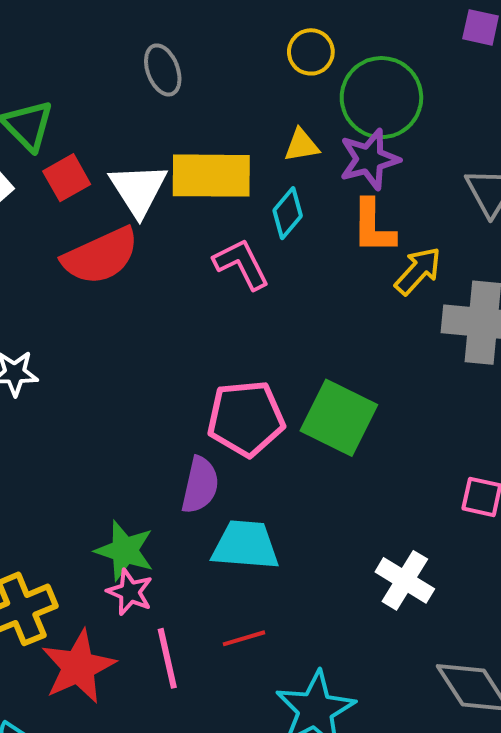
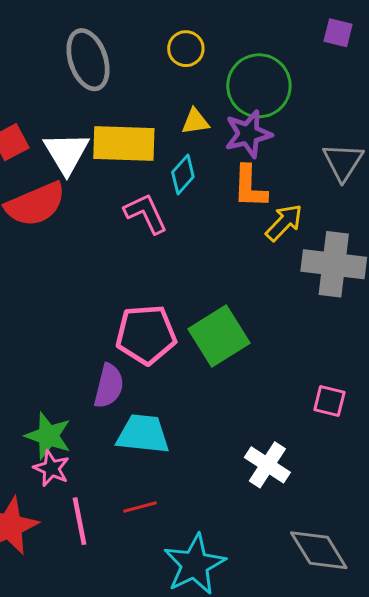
yellow circle: (311, 52) -> (186, 49), moved
gray ellipse: (163, 70) -> (88, 60), size x1.5
green square: (339, 418) -> (219, 336), turned 30

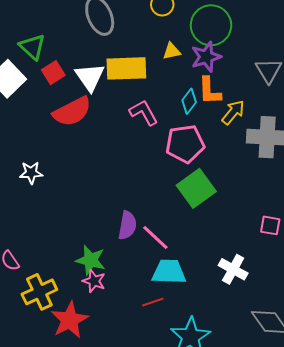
cyan diamond: (183, 174) -> (189, 101), moved
pink pentagon: (146, 335) -> (185, 144), moved
cyan trapezoid: (143, 434) -> (169, 272), moved
pink line: (79, 521) -> (155, 237), moved, turned -32

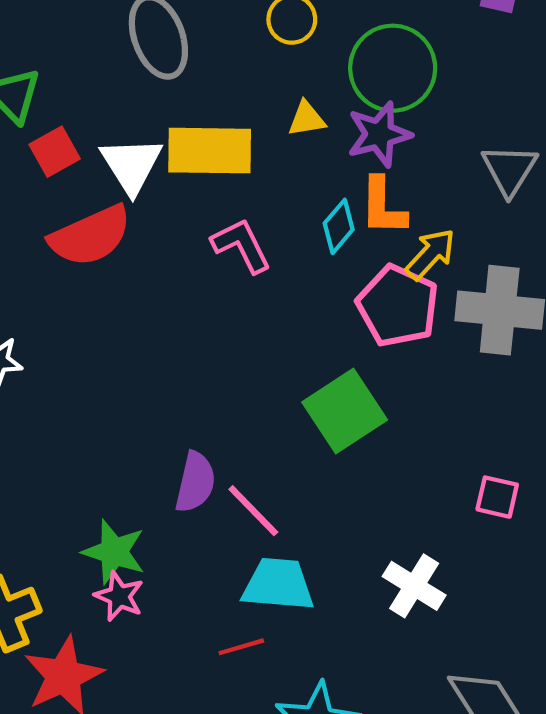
pink pentagon: (185, 144) -> (398, 306), moved, turned 30

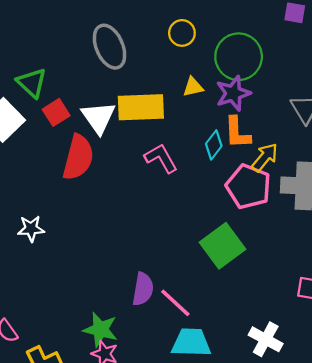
red semicircle: (90, 236) -> (78, 157), turned -48

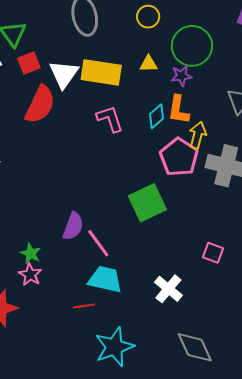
purple star: (233, 93) -> (181, 76), size x0.7
yellow arrow: (265, 157) -> (198, 135), turned -36
green star: (100, 330) -> (31, 253), size x0.7

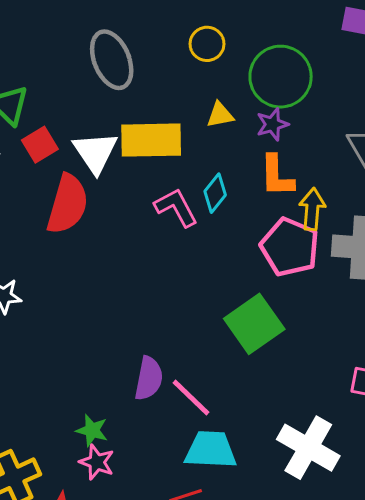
cyan diamond: (157, 116) -> (215, 193), moved
white cross: (168, 289) -> (308, 448), size x1.4

